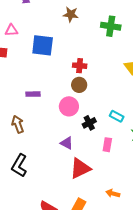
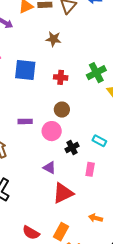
green cross: (111, 26) -> (96, 73), moved, turned -36
red cross: (80, 66) -> (61, 77), moved
purple rectangle: (33, 94) -> (25, 121), moved

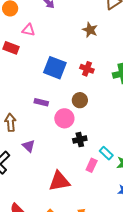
blue square: (25, 70) -> (55, 68), moved
cyan rectangle: (99, 141) -> (106, 153), moved
purple triangle: (49, 168) -> (29, 146), moved

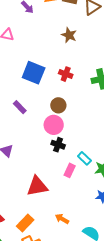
purple rectangle: (41, 102) -> (20, 107), turned 32
pink circle: (64, 118) -> (54, 125), moved
black cross: (80, 140) -> (58, 145), turned 32

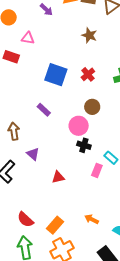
red cross: (66, 74) -> (88, 74), turned 32
brown circle: (58, 105) -> (92, 107), moved
red triangle: (37, 186) -> (58, 177), moved, size x0.6

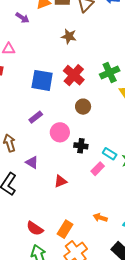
red cross: (88, 74) -> (74, 75), size x1.5
purple rectangle: (44, 110) -> (36, 117), turned -72
pink circle: (79, 126) -> (60, 132), moved
pink rectangle: (97, 170) -> (98, 169), turned 32

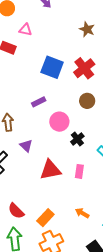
black cross: (81, 146) -> (77, 139), turned 32
pink rectangle: (98, 169) -> (79, 171), moved, turned -48
red triangle: (60, 181) -> (50, 170), size x1.6

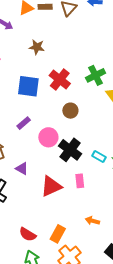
brown star: (87, 29) -> (37, 47), moved
black cross: (77, 139) -> (70, 150), size x1.6

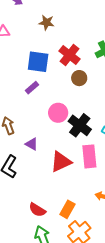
brown circle: (70, 111) -> (79, 78), moved
purple rectangle: (24, 123) -> (32, 88), moved
pink rectangle: (80, 181) -> (89, 156), size x1.6

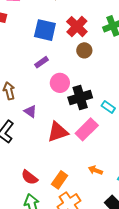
purple rectangle: (32, 88) -> (42, 62), moved
black cross: (80, 125) -> (80, 97), turned 30
pink rectangle: (89, 156) -> (87, 129), turned 45

